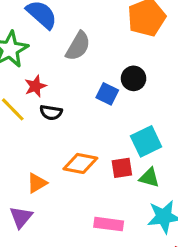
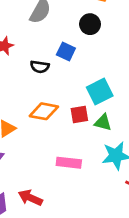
black circle: (134, 78) -> (90, 24), moved
black semicircle: (51, 112) -> (40, 67), moved

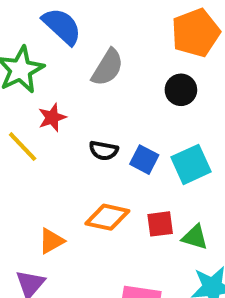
blue square: (66, 51) -> (144, 160), moved
cyan square: (100, 91) -> (191, 164), moved

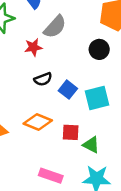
red star: (52, 117) -> (33, 47), moved
black semicircle: (104, 151) -> (43, 79), turned -42

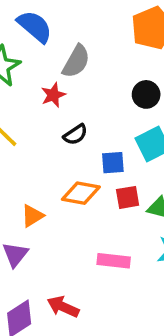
black circle: (99, 49) -> (146, 94), moved
blue square: (68, 90) -> (113, 163), moved, turned -30

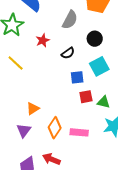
gray semicircle: (76, 61) -> (70, 20), moved
black semicircle: (75, 135) -> (68, 53), moved
orange diamond: (81, 193) -> (55, 128), moved, turned -65

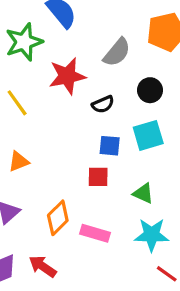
red star: (43, 40) -> (67, 76), size x1.6
red square: (86, 97) -> (98, 177), moved
orange triangle: (33, 109) -> (19, 161), moved

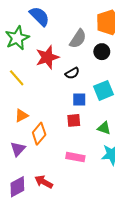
black circle: (150, 90) -> (102, 52), moved
orange diamond: (58, 218) -> (39, 134), moved

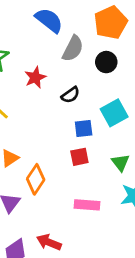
blue semicircle: (39, 16) -> (49, 20), moved
red star: (47, 57) -> (35, 77), size x0.7
green triangle: (104, 128) -> (120, 162), turned 40

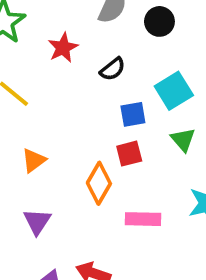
green triangle: (120, 162) -> (183, 140), moved
orange diamond: (36, 179) -> (99, 183), moved

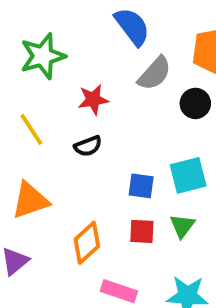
black semicircle: (113, 69) -> (88, 146), moved
red square: (129, 154) -> (142, 231), moved
orange triangle: (34, 160) -> (30, 200), size x1.5

